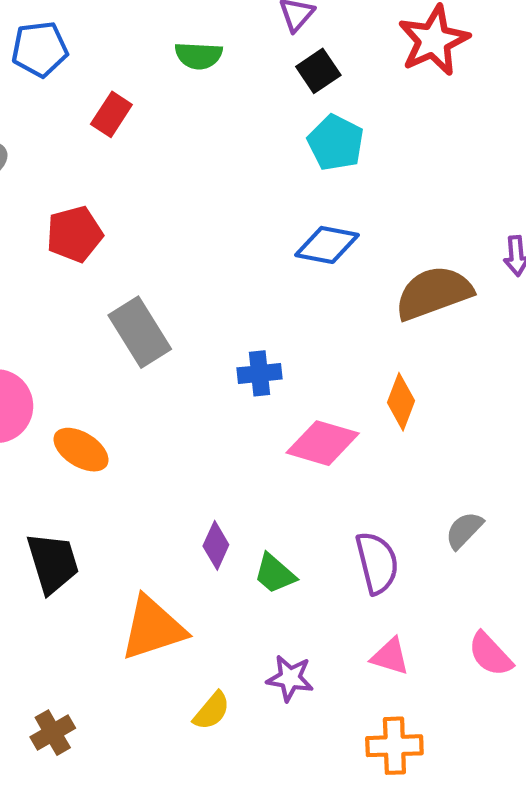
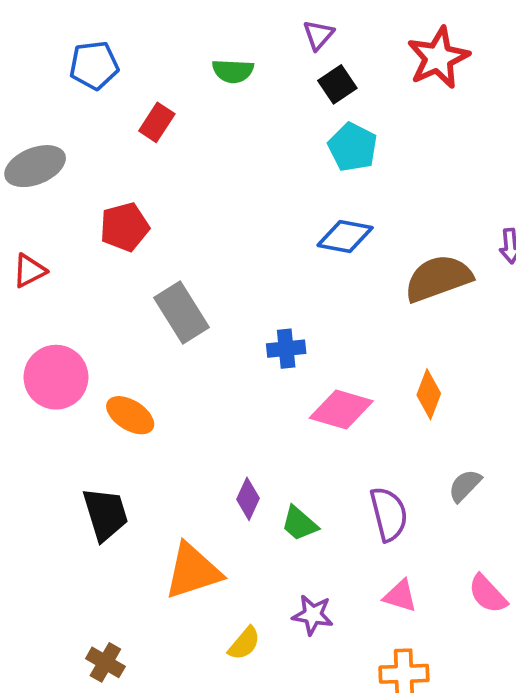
orange diamond: (401, 402) -> (429, 394), moved
brown cross: (53, 733) -> (105, 662), turned -30

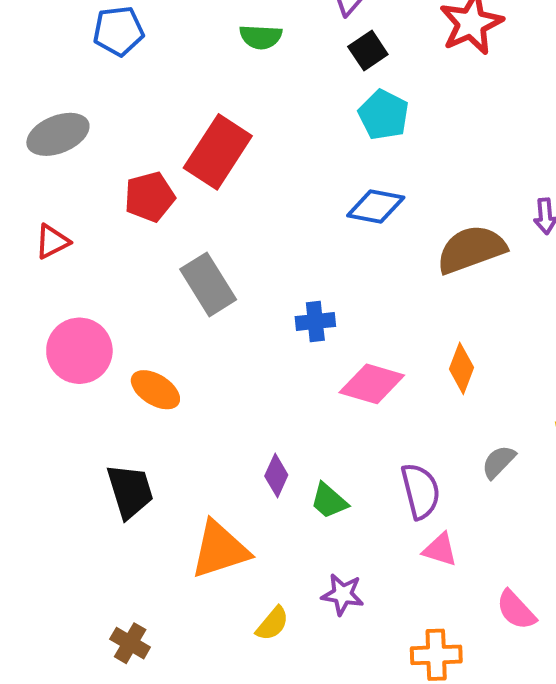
red rectangle: (157, 122) -> (218, 152), moved, size x1.8
pink semicircle: (488, 594) -> (516, 610), moved
pink triangle: (400, 596) -> (440, 550), moved

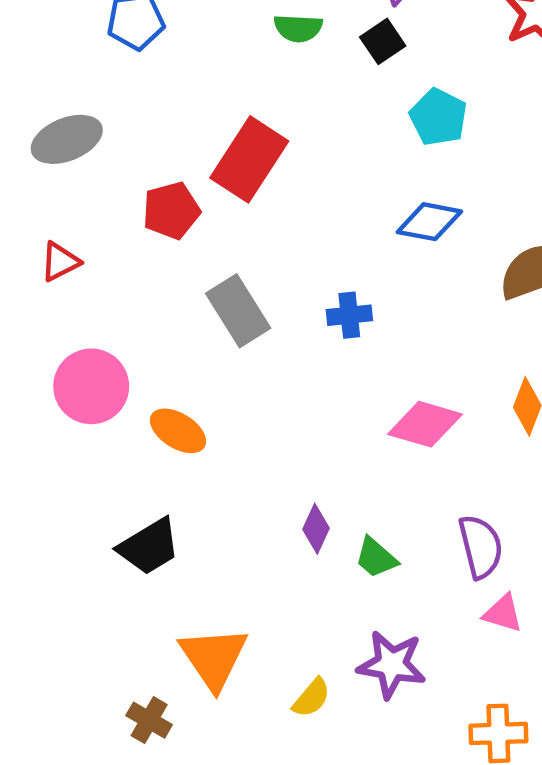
black square: (368, 51) -> (383, 41), moved
blue cross: (315, 321) -> (349, 315), moved
black trapezoid: (130, 491) -> (149, 547), turned 76
orange triangle: (220, 550) -> (214, 658), moved, turned -46
purple star: (343, 594) -> (392, 664), size x1.4

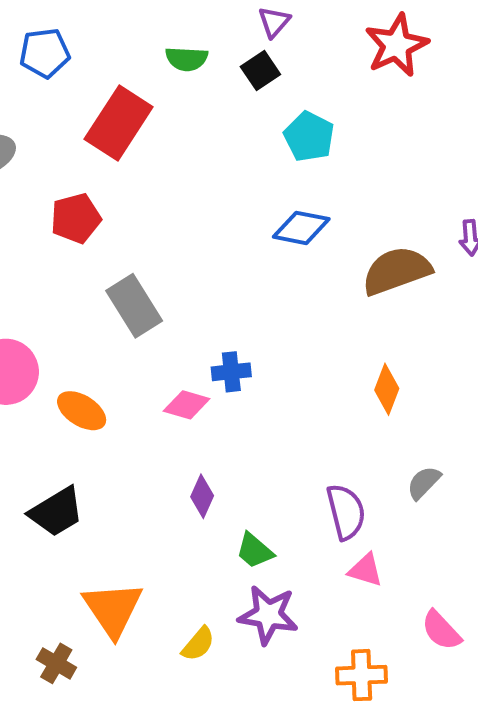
red rectangle: (249, 159) -> (119, 123), moved
blue cross: (349, 315) -> (231, 372), moved
pink diamond: (425, 424) -> (187, 405), moved, size x0.7
green trapezoid: (376, 558) -> (255, 551), moved

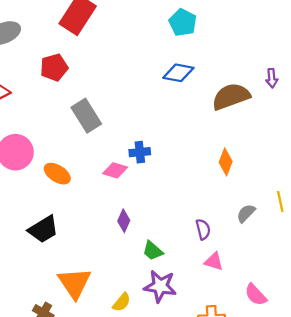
purple semicircle: (346, 512) -> (203, 229), size x0.7

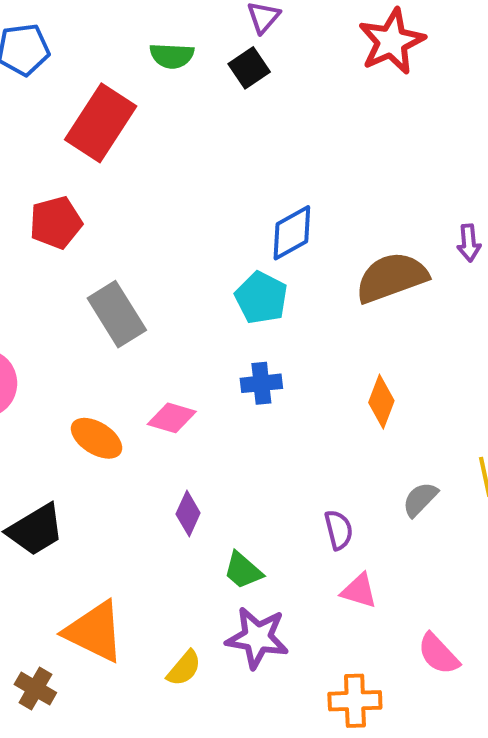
cyan pentagon: (183, 22) -> (261, 298), moved
blue diamond: (178, 73) -> (292, 233), turned -40
blue cross: (140, 152) -> (261, 383), moved
orange ellipse: (57, 174) -> (96, 438), moved
orange triangle: (74, 283) -> (94, 632), turned -30

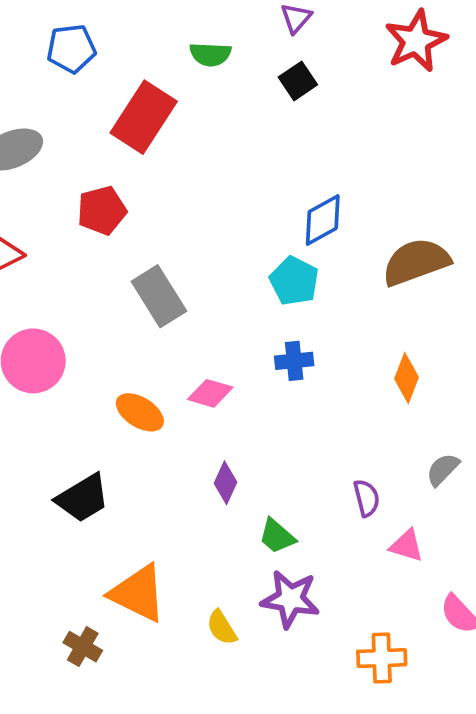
black square: (249, 68) -> (298, 81), moved
pink triangle: (359, 591) -> (406, 546), moved
yellow semicircle: (184, 668) -> (222, 628), turned 108

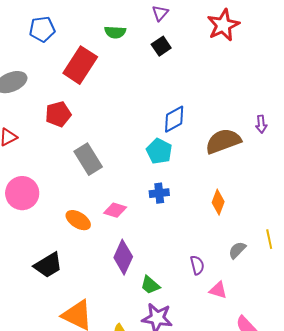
purple diamond: (226, 483) -> (123, 257), size x1.6

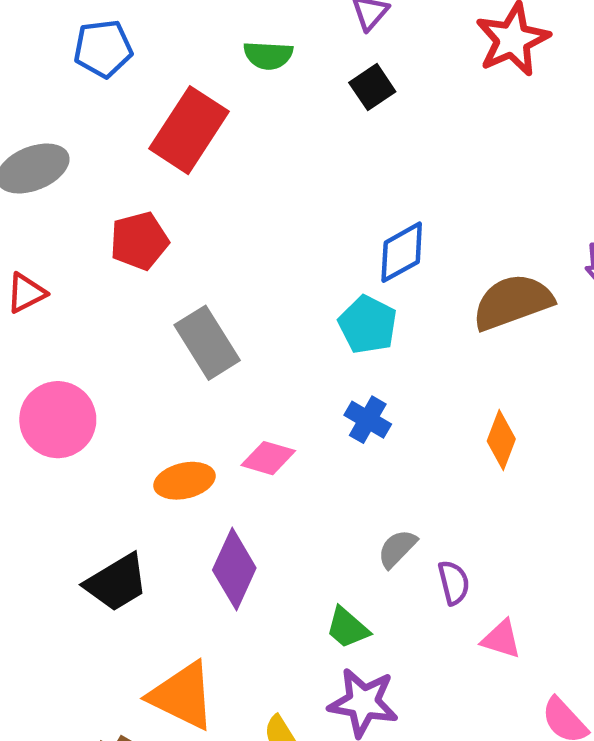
blue cross: (159, 193) -> (368, 420), turned 36
orange ellipse: (78, 220) -> (184, 481), turned -45
gray semicircle: (237, 250) -> (397, 549), moved
purple diamond: (123, 257) -> (234, 569), moved

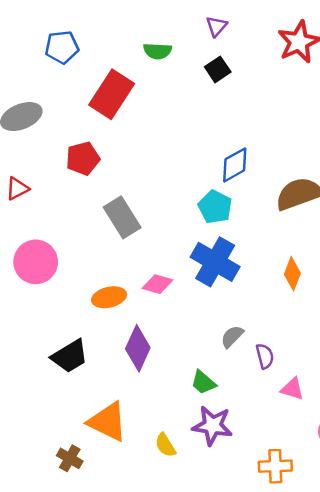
blue cross: (368, 420) -> (215, 262), size x1.8

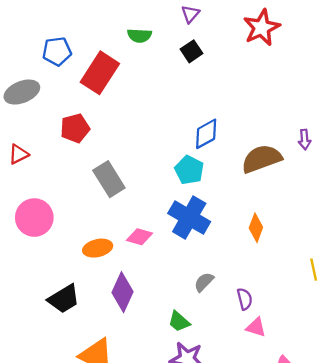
blue pentagon: (62, 47) -> (57, 51), moved
purple semicircle: (265, 356) -> (245, 299), moved

